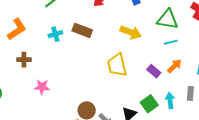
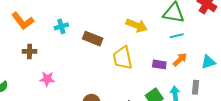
orange L-shape: (17, 29) -> (23, 21), turned 85
brown rectangle: (82, 30) -> (93, 39), moved
purple rectangle: (154, 71) -> (159, 64), turned -32

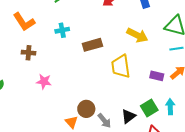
brown rectangle: (93, 39) -> (92, 45), turned -42

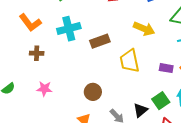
cyan cross: (62, 30) -> (69, 29), size x1.6
pink star: (44, 81) -> (44, 89), moved
brown circle: (86, 109) -> (93, 92), moved

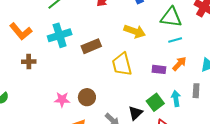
pink star: (44, 89) -> (62, 100), moved

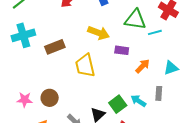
cyan line: (175, 40) -> (155, 32), moved
purple rectangle: (159, 69) -> (122, 50), moved
cyan arrow: (176, 98) -> (138, 101), turned -49

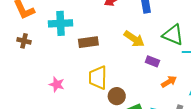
yellow trapezoid: (85, 66) -> (98, 78), moved
brown circle: (50, 98) -> (117, 96), moved
pink star: (25, 100) -> (57, 84), moved

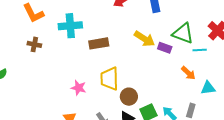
purple rectangle: (152, 61) -> (165, 48), moved
orange arrow: (169, 82) -> (188, 73), moved, turned 77
pink star: (57, 84) -> (78, 88), moved

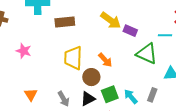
green triangle: (183, 33) -> (147, 54), moved
orange arrow: (188, 73) -> (105, 60), moved
pink star: (78, 88) -> (24, 51), moved

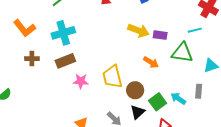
brown rectangle: (65, 22) -> (65, 61), moved
pink star: (24, 51) -> (81, 81), moved
orange arrow: (105, 60) -> (151, 62), moved

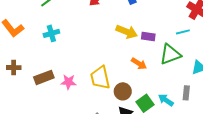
cyan cross: (63, 33) -> (51, 33), size x0.7
green triangle: (182, 53) -> (170, 54), turned -30
brown cross: (32, 59) -> (14, 68), moved
brown rectangle: (65, 61) -> (44, 77), moved

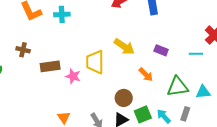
yellow arrow: (127, 32) -> (124, 47), moved
cyan cross: (51, 33) -> (62, 14), moved
green triangle: (170, 54) -> (178, 87), moved
yellow trapezoid: (100, 78) -> (95, 62), moved

